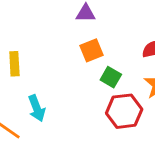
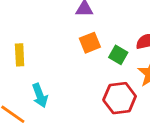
green square: (111, 77) -> (118, 55), moved

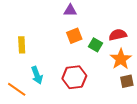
red hexagon: (120, 98) -> (74, 77), moved

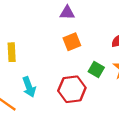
green square: (96, 45) -> (96, 70), moved

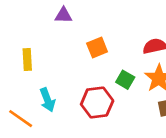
purple triangle: (67, 13) -> (64, 15), moved

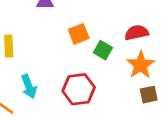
green square: (125, 80) -> (103, 50), moved

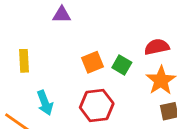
orange square: (79, 34) -> (92, 62), moved

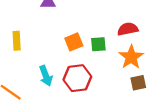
green square: (122, 65) -> (98, 44), turned -35
cyan arrow: (45, 103) -> (46, 76), moved

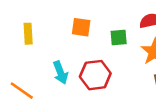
orange square: (74, 42) -> (81, 27), moved, turned 30

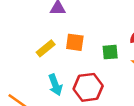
yellow rectangle: (28, 34) -> (46, 48), moved, turned 54

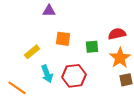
yellow rectangle: (46, 48) -> (32, 52), moved

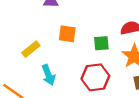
red hexagon: (74, 76) -> (95, 77), moved

